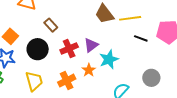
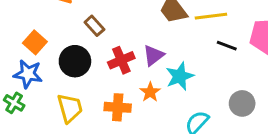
orange cross: (67, 81) -> (118, 107), turned 30

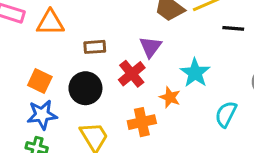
brown rectangle: (94, 26) -> (95, 47), turned -36
purple triangle: (153, 55) -> (150, 47), moved

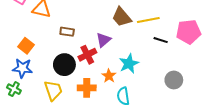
black circle: (85, 88) -> (64, 65), moved
cyan semicircle: (226, 114) -> (123, 96), moved, turned -48

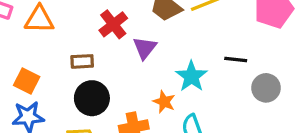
brown rectangle: (67, 32) -> (82, 61), moved
black line: (161, 40) -> (236, 59), moved
red cross: (87, 55) -> (113, 24), moved

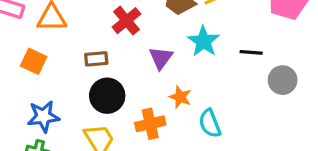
purple triangle: (145, 48) -> (161, 58), moved
cyan star: (191, 76) -> (203, 41), moved
orange square: (27, 81) -> (34, 61), moved

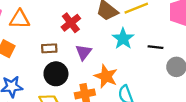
purple triangle: (161, 58) -> (84, 52), moved
orange star: (180, 97) -> (106, 76), size x1.5

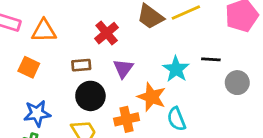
cyan star: (123, 39) -> (176, 69), moved

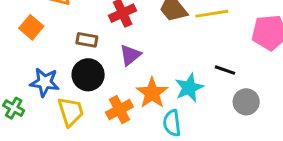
cyan star: (176, 69) -> (189, 88), moved
blue star: (37, 113) -> (45, 82), moved
orange cross: (127, 119) -> (119, 110), turned -30

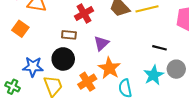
brown rectangle: (87, 40) -> (69, 35), moved
purple triangle: (130, 55) -> (101, 43), moved
cyan star: (189, 88) -> (154, 75), moved

